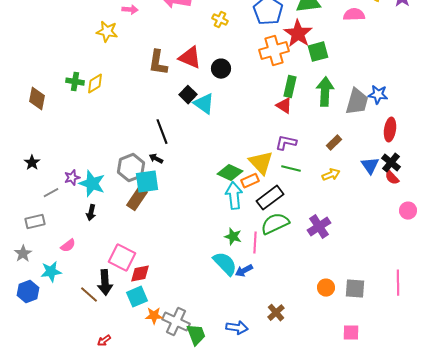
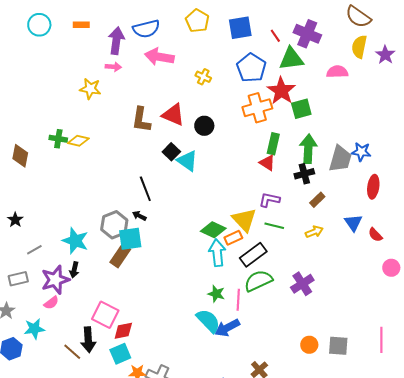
yellow diamond: (95, 84) -> (78, 141), turned 45
black cross: (391, 163) -> (304, 174), moved, turned 36
purple star: (72, 178) -> (55, 280), moved, size x1.8
blue arrow: (244, 271) -> (227, 328), size x1.4

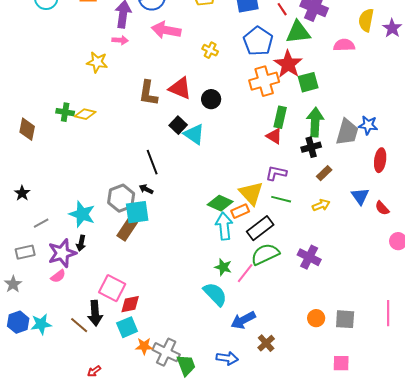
purple cross: (302, 284) -> (309, 257), turned -30
pink line: (238, 300) -> (245, 273), turned 35
blue arrow: (227, 328) -> (243, 320), moved
cyan star: (34, 329) -> (41, 324), moved

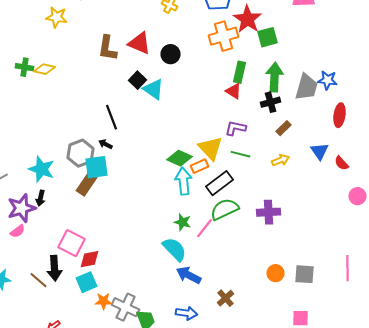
purple cross: (309, 257) -> (268, 212), turned -30
blue arrow: (243, 320) -> (188, 275), moved, turned 55

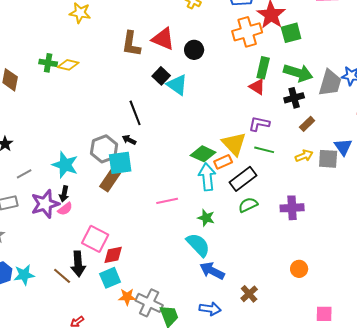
green arrow: (274, 77) -> (298, 73), turned 104
green semicircle: (224, 209) -> (248, 205), size x0.7
pink line: (204, 228) -> (167, 201), moved, turned 40
pink semicircle: (18, 231) -> (65, 209), moved
gray square: (304, 274) -> (328, 159), moved

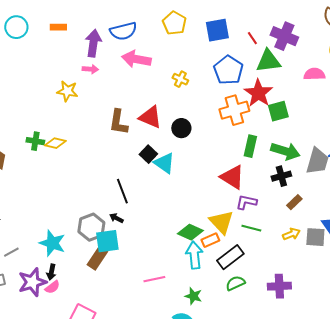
red triangle: (257, 87) -> (232, 177), moved, size x1.5

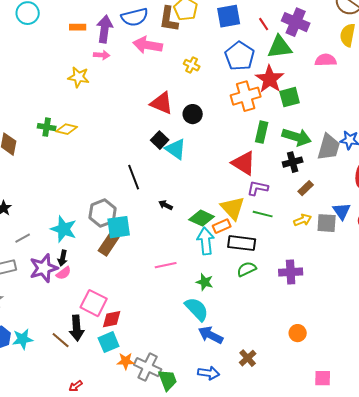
orange rectangle: (58, 27) -> (78, 27), moved
brown L-shape: (118, 122) -> (169, 19), moved
black arrow: (116, 218) -> (166, 205), moved
black rectangle: (230, 257) -> (242, 243), turned 44

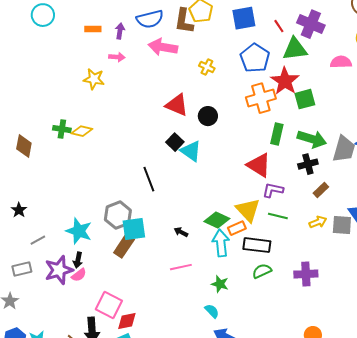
purple arrow: (105, 29) -> (120, 31), size x0.6
black arrow: (166, 205) -> (181, 232), moved
cyan semicircle: (197, 309) -> (212, 311), size x0.6

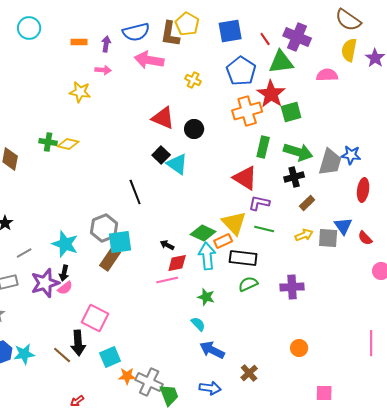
red diamond: (127, 321) -> (177, 263), moved

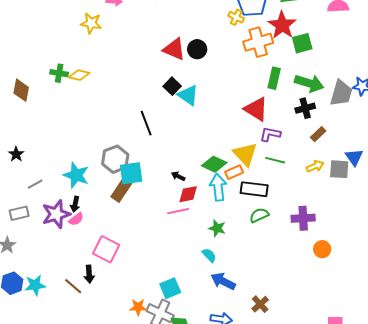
yellow cross: (193, 80) -> (236, 17), moved
black circle: (194, 129) -> (197, 49), moved
black arrow: (78, 343) -> (89, 274), size x0.7
orange circle: (299, 348) -> (322, 249), moved
cyan square: (110, 357) -> (170, 288), moved

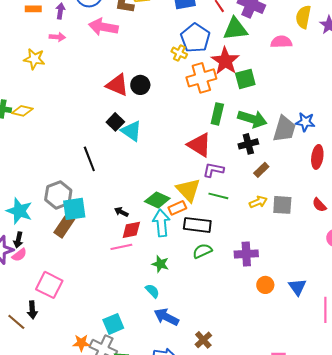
blue triangle: (354, 157) -> (297, 287), moved

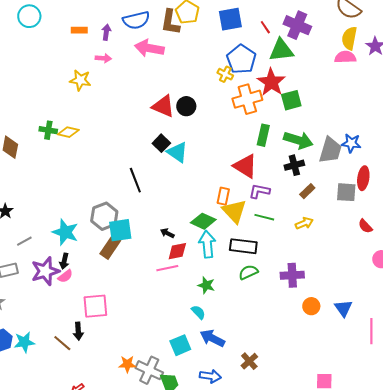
pink semicircle: (281, 42) -> (345, 57), moved
gray square: (282, 205) -> (346, 192), moved
orange rectangle: (177, 208) -> (223, 196), moved, turned -54
pink square: (49, 285) -> (95, 306), turned -32
cyan square: (113, 324) -> (180, 345), moved

